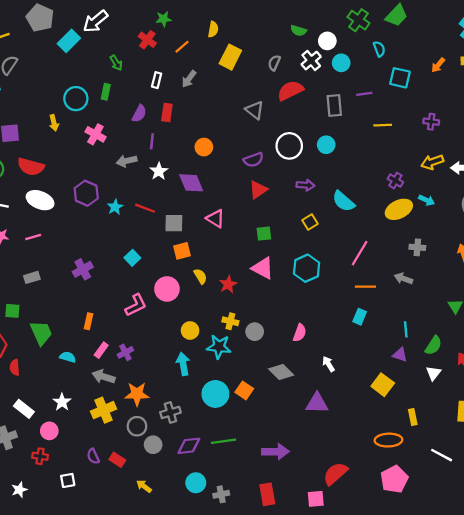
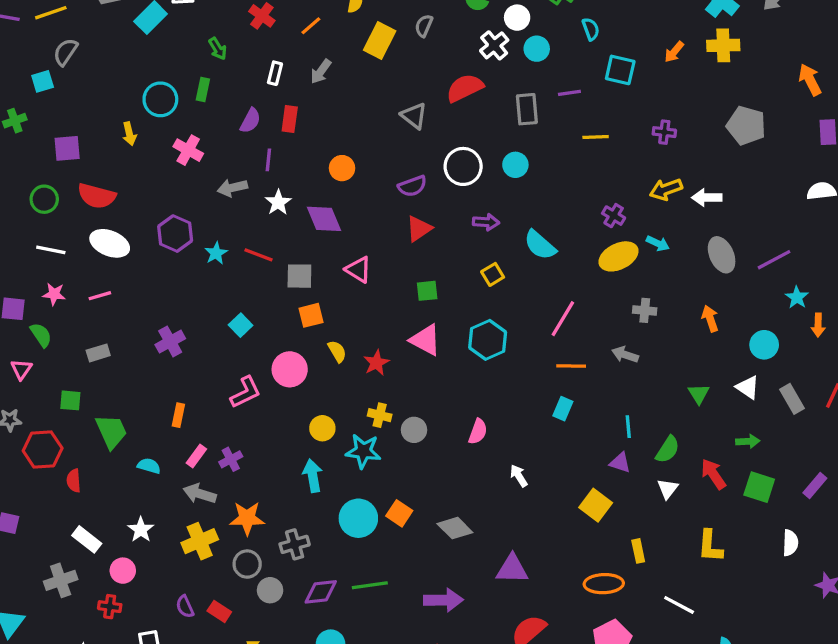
gray semicircle: (274, 63) -> (424, 26), moved
gray diamond: (281, 372) -> (455, 528), moved
purple triangle: (317, 403) -> (512, 569), moved

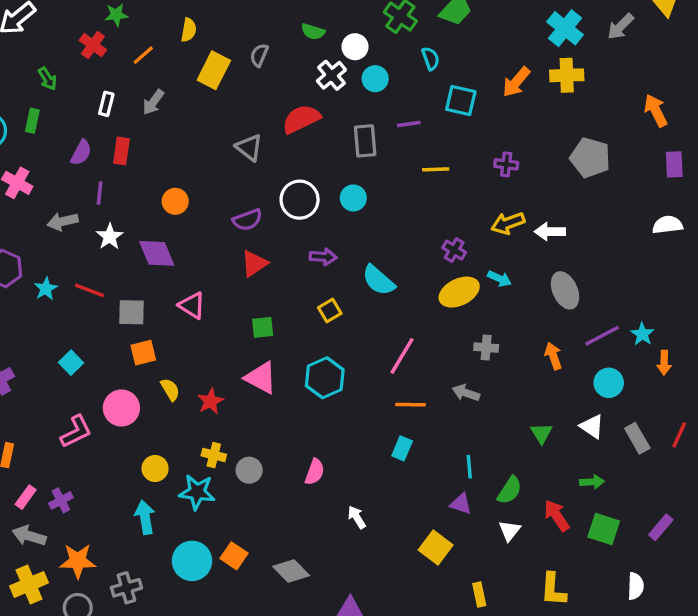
orange arrow: (674, 52) -> (516, 82), size x1.4
purple line: (774, 260) -> (602, 336), moved

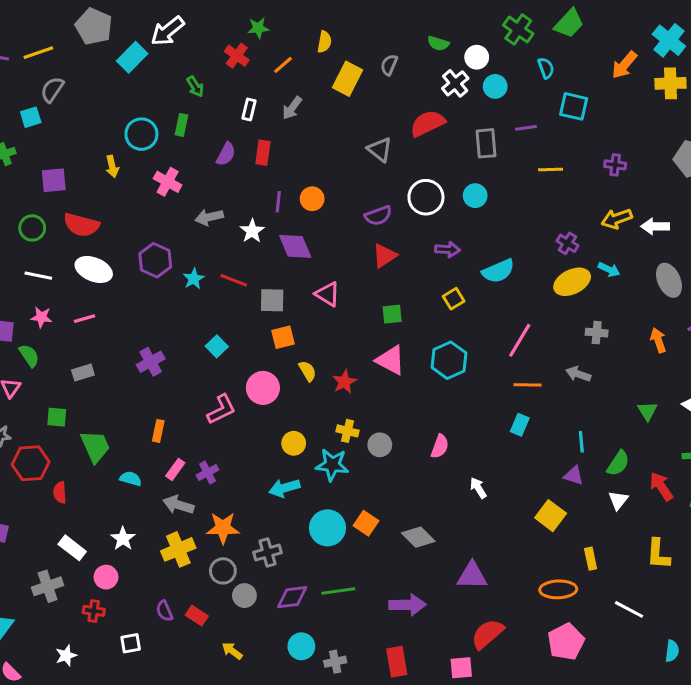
orange arrow: (516, 82) -> (624, 65), moved
purple line: (100, 193) -> (278, 202), moved
cyan semicircle: (379, 280) -> (498, 271), turned -64
cyan arrow: (145, 517) -> (284, 488), turned -96

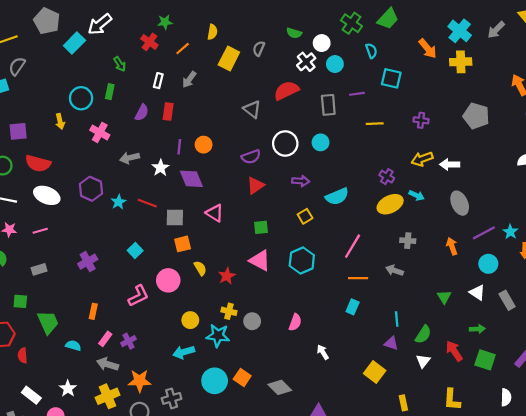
orange arrow: (624, 65) -> (428, 49), turned -80

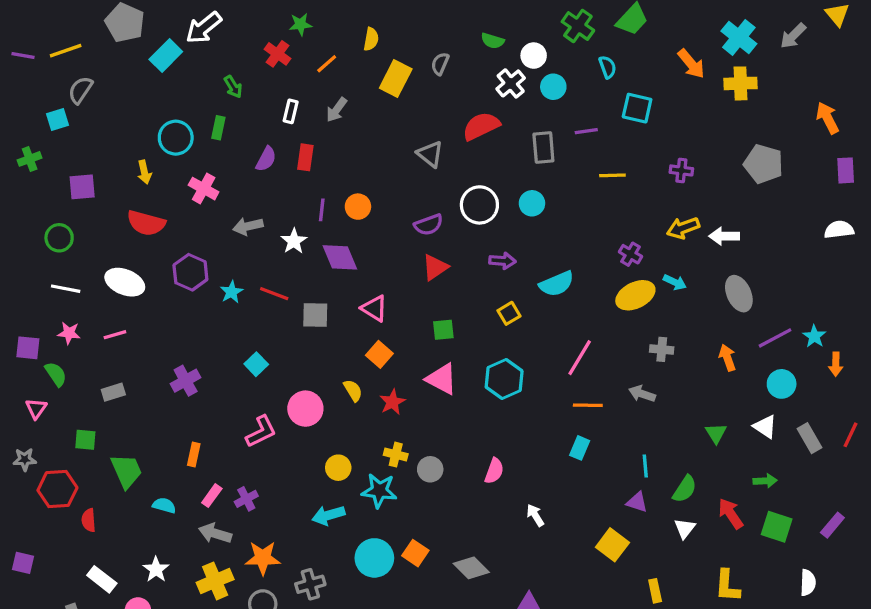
red semicircle: (38, 163) -> (146, 223), moved
orange square: (183, 244) -> (379, 354), moved, turned -35

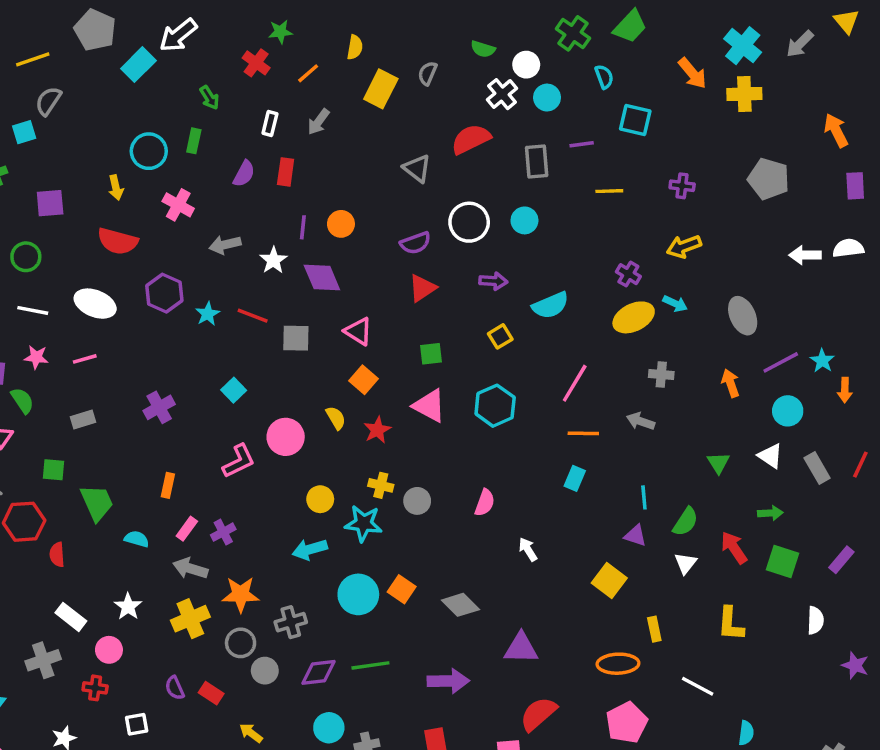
white arrow: (724, 236) -> (805, 255), moved

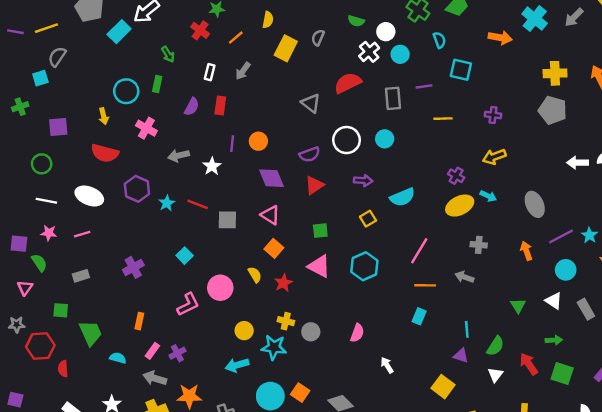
orange arrow: (692, 73) -> (500, 38), turned -40
yellow cross: (744, 94) -> (555, 73), moved
purple diamond: (322, 278) -> (271, 178), moved

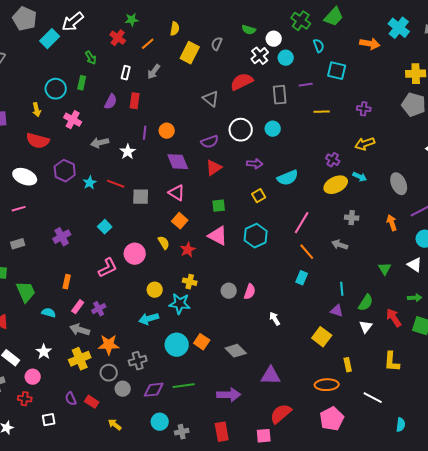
orange line: (425, 285) -> (307, 252), turned 48
gray circle: (311, 332) -> (229, 291), moved

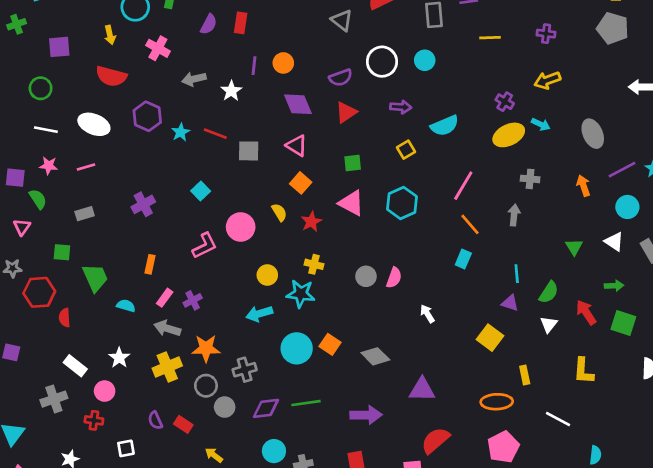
gray arrow: (340, 245) -> (514, 215), turned 77

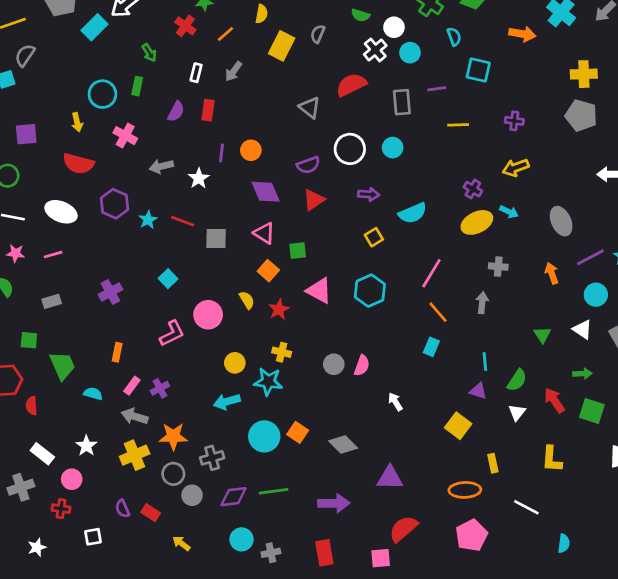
green square: (353, 163) -> (298, 251), moved

